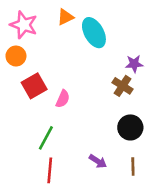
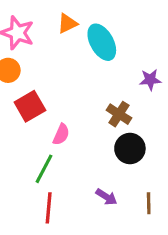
brown cross: (123, 86) -> (119, 114), moved
pink semicircle: (63, 99) -> (61, 134), moved
black circle: (130, 127) -> (130, 148), moved

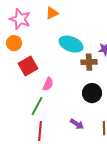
cyan ellipse: (102, 42) -> (71, 44), moved, turned -40
brown cross: (119, 114) -> (89, 62), moved, turned -35

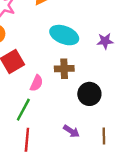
brown cross: (89, 62) -> (64, 69), moved

